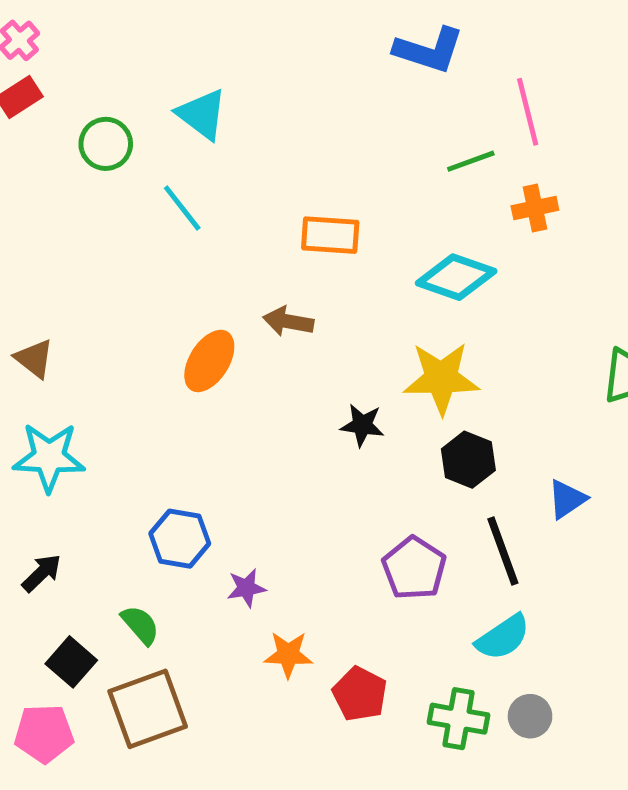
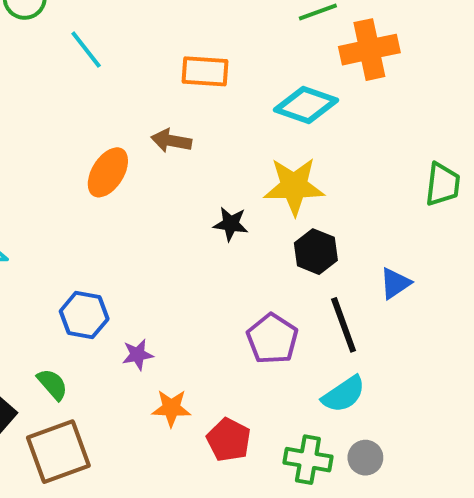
orange cross: (535, 208) -> (369, 50), size x1.6

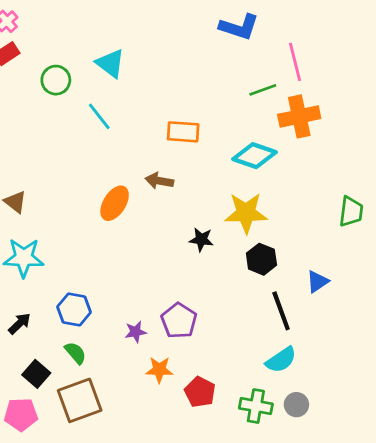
blue hexagon: (84, 315) -> (74, 310), moved
purple pentagon: (272, 339) -> (179, 321), moved

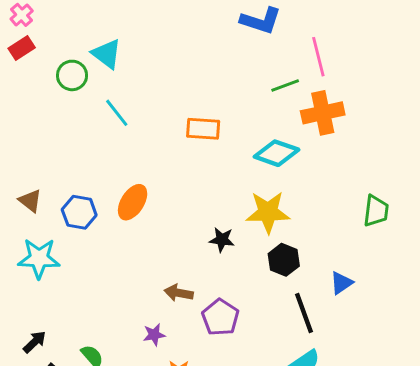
cyan triangle: (110, 63) -> (107, 54), moved
brown arrow: (159, 181) -> (179, 293), moved
blue hexagon: (74, 310) -> (79, 212), moved
purple pentagon: (179, 321) -> (220, 317), moved
black arrow: (19, 323) -> (35, 342), moved

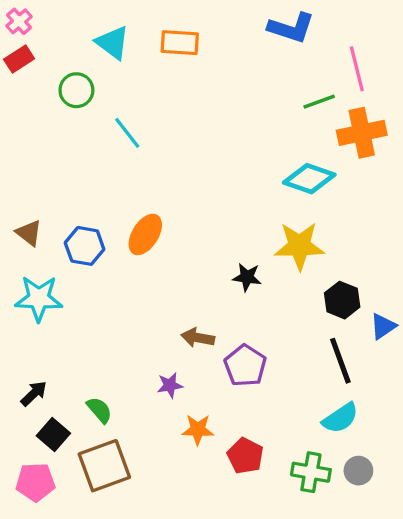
cyan triangle: (107, 54) -> (112, 43), moved
orange rectangle: (203, 129) -> (180, 43), moved
black hexagon: (284, 260) -> (342, 300), moved

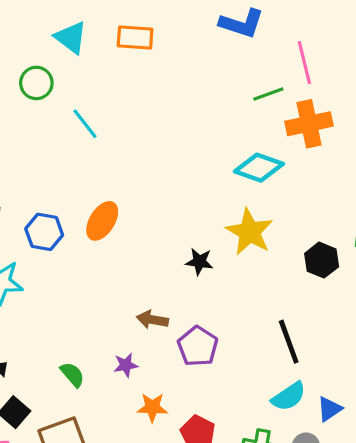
yellow star: (299, 246) -> (250, 232), turned 30
black hexagon: (342, 300) -> (322, 260), moved
blue triangle: (383, 326) -> (329, 409), moved
green semicircle: (99, 410) -> (72, 375), moved

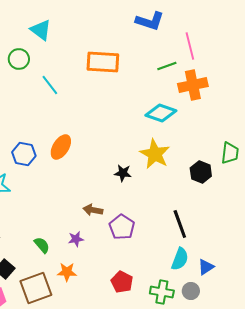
orange rectangle: (135, 38) -> (103, 62), moved, size x1.4
cyan semicircle: (289, 396) -> (180, 259), turned -35
orange star: (152, 407) -> (67, 272), moved

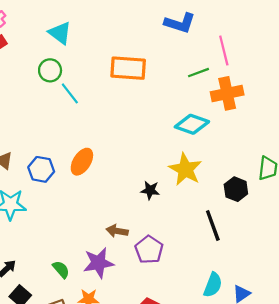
green circle: (19, 59) -> (50, 70), moved
black line: (180, 224) -> (213, 225), moved
purple star: (76, 239) -> (98, 263), size x1.8

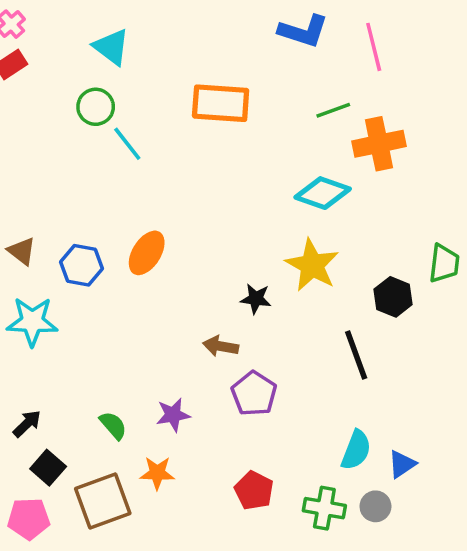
pink line: (224, 51) -> (374, 47), moved
brown arrow: (117, 231) -> (221, 346), moved
purple star: (98, 263) -> (173, 415), size x0.7

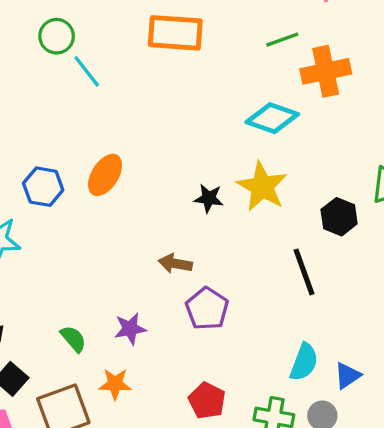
black star: (256, 299) -> (209, 198), moved

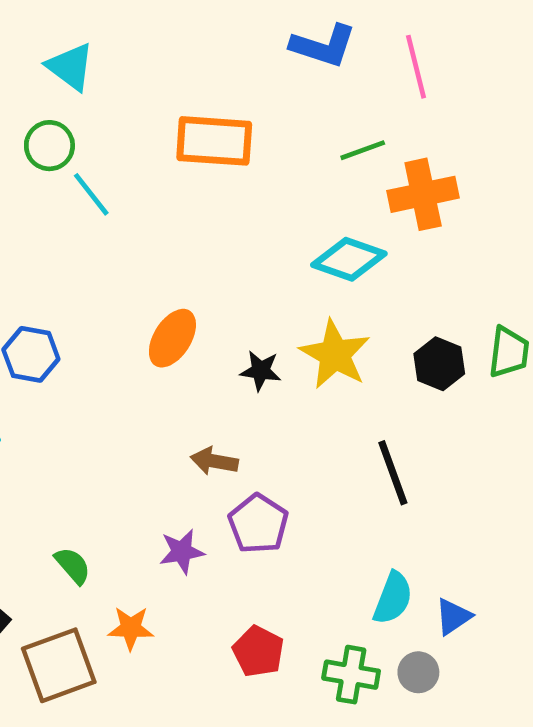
orange ellipse: (105, 175) -> (172, 338), moved
black hexagon: (339, 217) -> (439, 364), moved
purple star: (130, 329) -> (182, 552), moved

